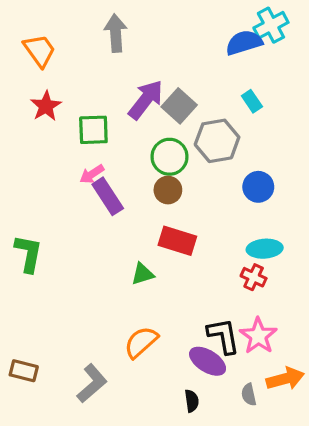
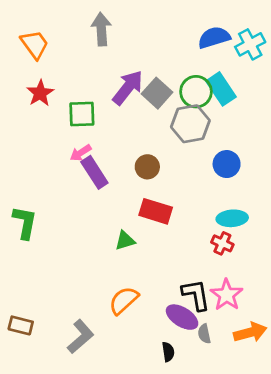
cyan cross: (271, 25) -> (250, 44), moved
cyan rectangle: (252, 101) -> (221, 89), size x1.6
green circle: (170, 157) -> (196, 92), moved
gray semicircle: (249, 395) -> (204, 334), moved

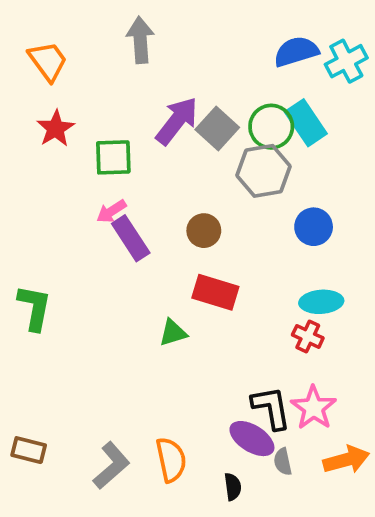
orange semicircle: (124, 300) -> (171, 460), moved, turned 120

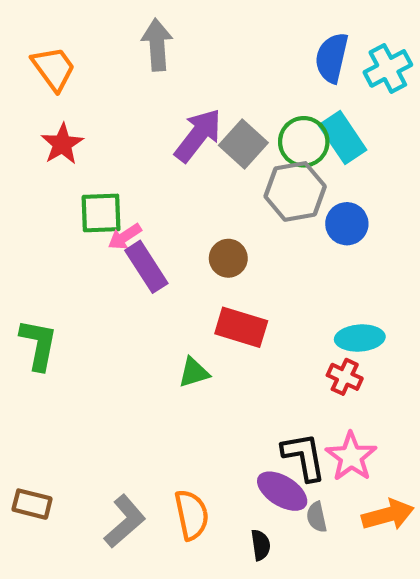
blue semicircle: (296, 52) -> (332, 58), turned -60
green square: (113, 157) -> (101, 213), moved
blue circle: (314, 227) -> (347, 224), moved

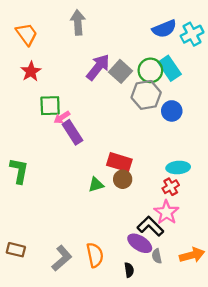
blue semicircle: (332, 58) -> (164, 29), turned -125
brown circle: (228, 258) -> (123, 179), moved
red cross: (345, 377) -> (171, 187), turned 35
black L-shape: (304, 457) -> (150, 226), turned -35
pink star: (351, 457) -> (166, 212), moved

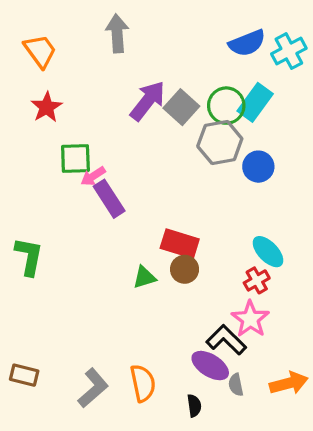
cyan rectangle: (170, 68) -> (255, 102), turned 70
cyan ellipse: (178, 168) -> (268, 252), turned 50

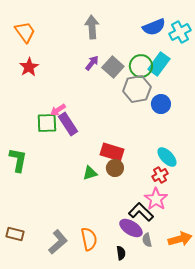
gray arrow: (117, 33) -> (92, 27), moved
purple arrow: (148, 101) -> (92, 63), size x0.6
green square: (75, 159) -> (47, 123), moved

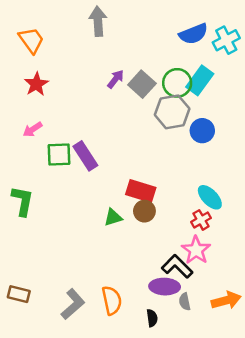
gray arrow: (92, 27) -> (98, 21), moved
pink arrow: (58, 110) -> (33, 129), moved
purple ellipse: (131, 228) -> (165, 287), turned -30

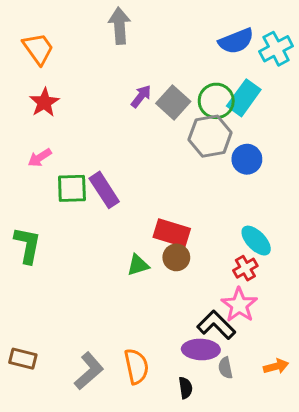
orange arrow: (226, 300) -> (276, 366), size x0.7

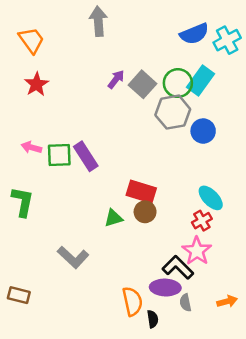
pink arrow: (40, 158) -> (31, 147), moved, turned 48
orange semicircle: (136, 366) -> (132, 301), moved
gray L-shape: (89, 371) -> (73, 257), moved, turned 84

